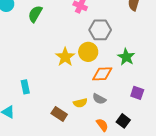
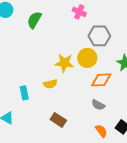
yellow star: (65, 57) -> (64, 63), turned -30
yellow semicircle: (80, 103) -> (50, 84), moved

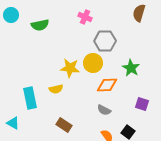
green semicircle: (34, 20) -> (40, 25), turned -132
cyan rectangle: (24, 93) -> (30, 98), size x1.5

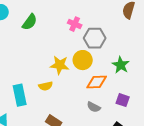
pink cross: (85, 17) -> (75, 24), moved
green semicircle: (40, 25) -> (30, 22), turned -42
purple square: (142, 104) -> (123, 100), moved

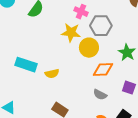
yellow star: (60, 65) -> (71, 33), moved
cyan rectangle: (20, 95) -> (26, 65), moved, turned -60

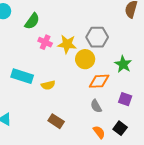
pink cross: (81, 12) -> (45, 42), moved
gray semicircle: (100, 95) -> (96, 106), turned 32

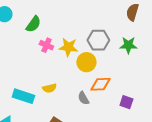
green star: (123, 64) -> (128, 45), moved, turned -30
cyan rectangle: (22, 76) -> (23, 96), moved
gray semicircle: (96, 106) -> (83, 98), moved

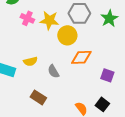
green star: (128, 45) -> (109, 18), turned -30
gray semicircle: (83, 98) -> (53, 71), moved

